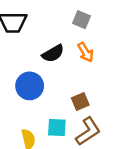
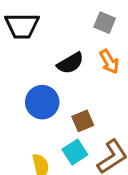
brown square: (80, 102) -> (83, 121), moved
cyan square: (57, 128) -> (75, 152), turned -36

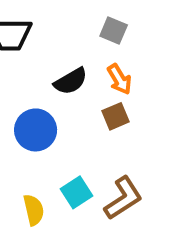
brown square: (83, 121) -> (116, 116), moved

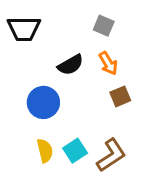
brown square: (116, 116) -> (120, 96), moved
yellow semicircle: (34, 210) -> (45, 151), moved

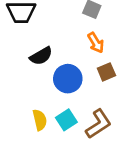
black semicircle: (71, 65) -> (41, 56), moved
blue circle: (43, 102) -> (68, 79), moved

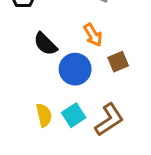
orange arrow: (96, 43) -> (93, 35), moved
black semicircle: (41, 56) -> (45, 44), turned 75

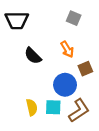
blue circle: (75, 69) -> (65, 85), moved
cyan square: (74, 115) -> (53, 107), turned 35

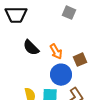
orange arrow: (67, 49) -> (56, 52), moved

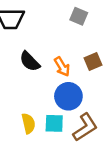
brown square: (80, 60) -> (93, 61), moved

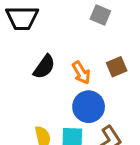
black semicircle: (30, 61) -> (44, 67), turned -100

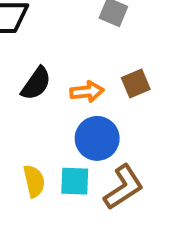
orange arrow: (81, 73) -> (87, 92), turned -65

